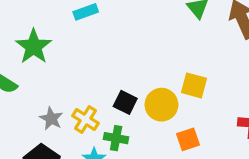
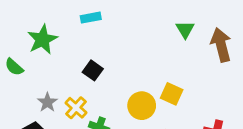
black square: (125, 102) -> (93, 70), moved

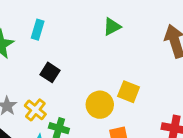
cyan rectangle: (91, 18) -> (38, 30), moved, turned -60
green triangle: (185, 29) -> (112, 27), moved, turned 36

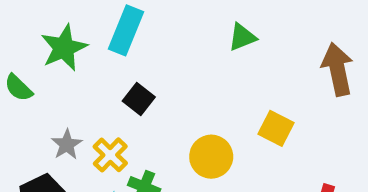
cyan rectangle: (38, 30) -> (126, 30), size x1.5
yellow square: (129, 92) -> (276, 128), moved

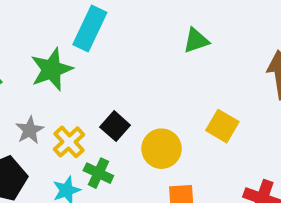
green star: (64, 48) -> (52, 69), moved
black square: (139, 99) -> (115, 126), moved

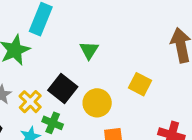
green triangle: (196, 41) -> (89, 50), moved, turned -36
black square: (115, 126) -> (63, 88), size x1.4

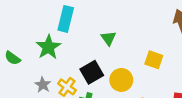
black square: (63, 88) -> (92, 72), turned 30

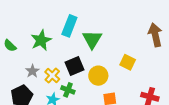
cyan rectangle: (66, 19) -> (69, 26), moved
green triangle: (108, 38) -> (92, 39), size x1.5

